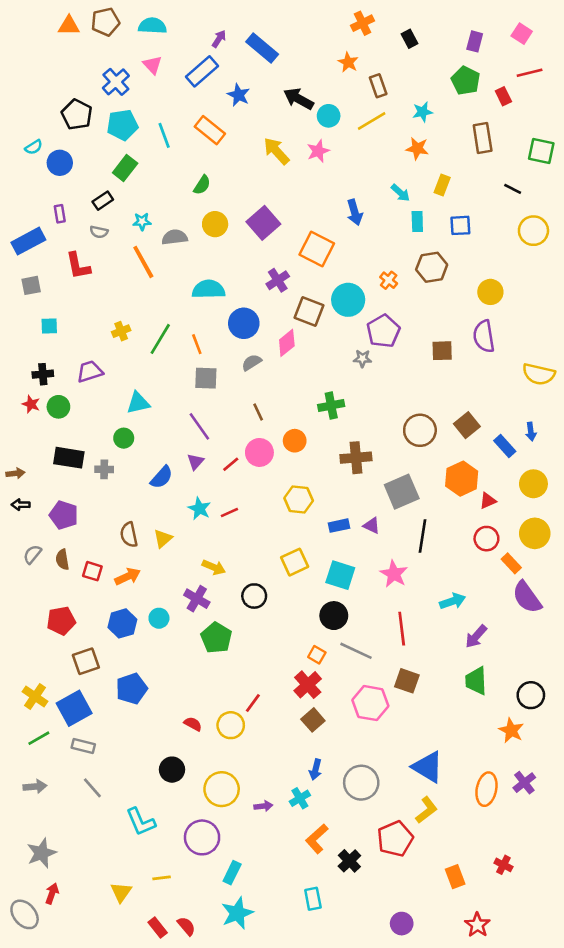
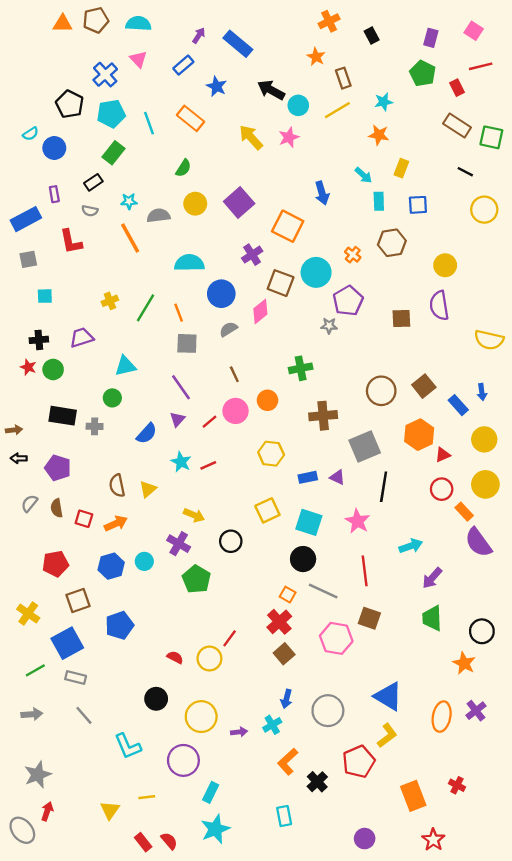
blue rectangle: (202, 71) -> (183, 65), size x0.7
brown rectangle: (483, 138) -> (457, 125), moved, turned -48
yellow cross: (35, 696) -> (28, 614), moved
orange rectangle: (455, 877) -> (413, 796), size x1.4

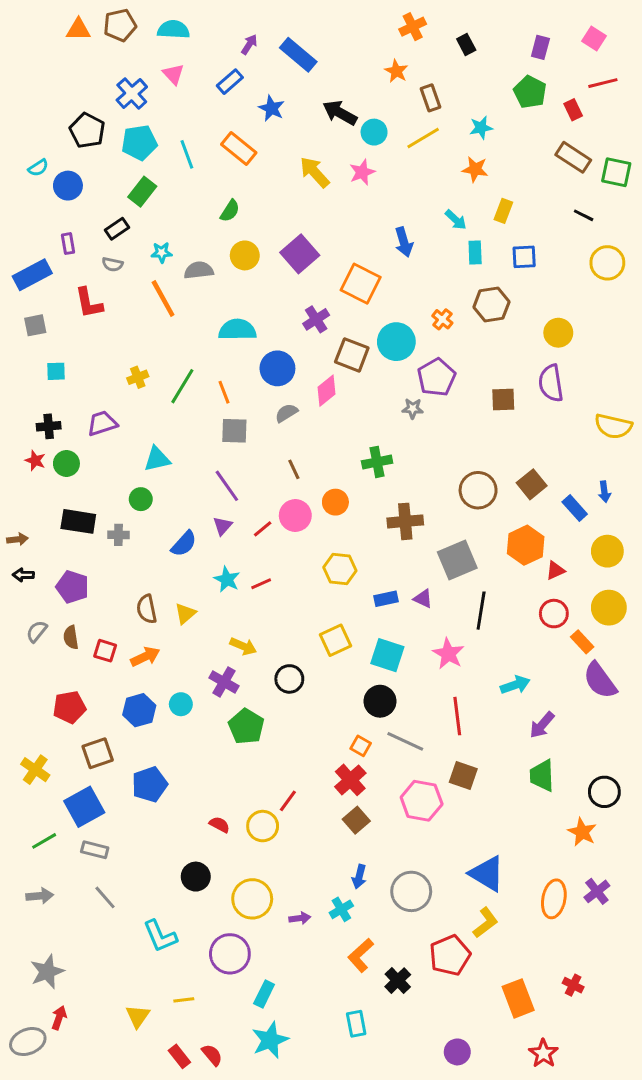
gray ellipse: (22, 830) -> (28, 1042), turned -72

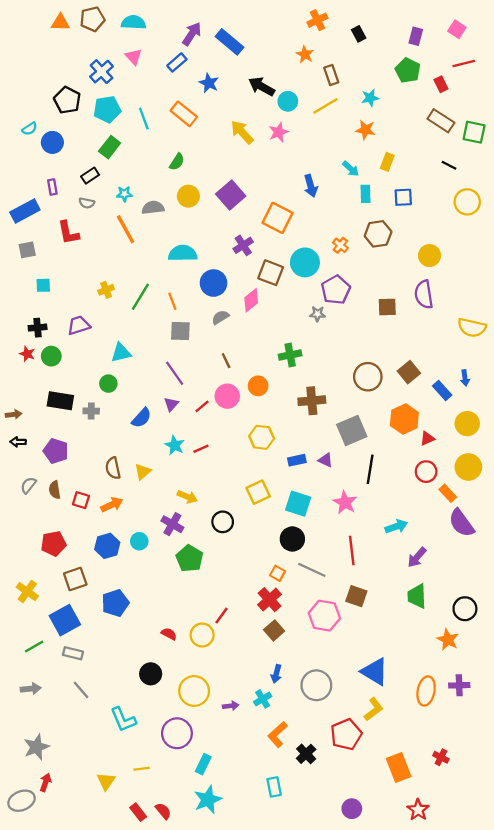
purple arrow: (249, 44) -> (192, 34), size x1.5
purple cross: (597, 891) -> (459, 685), turned 36

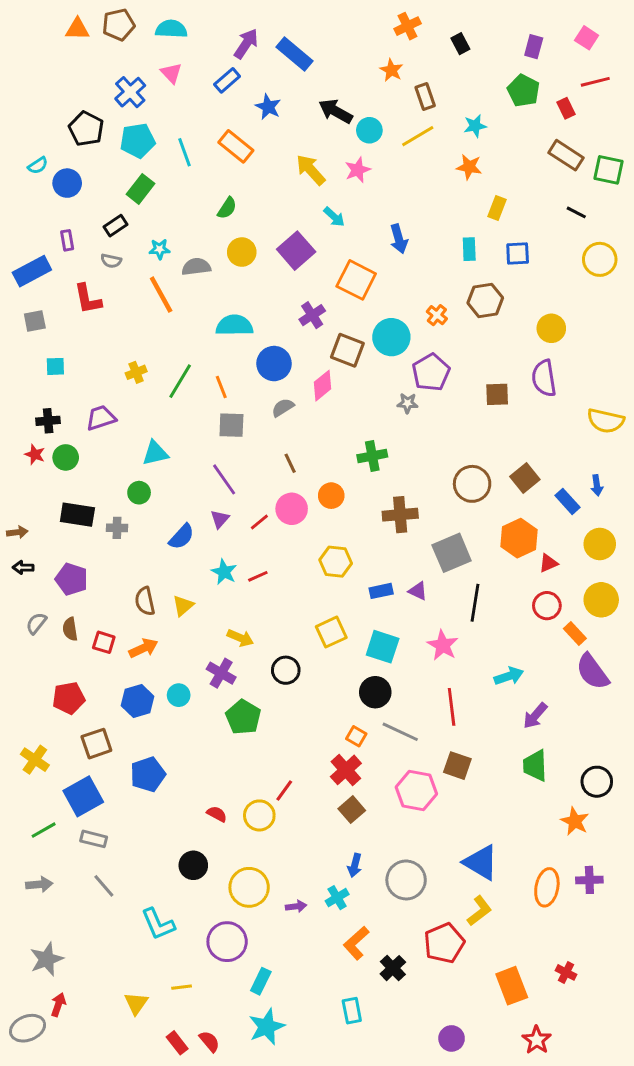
cyan arrow: (351, 169) -> (334, 217), moved

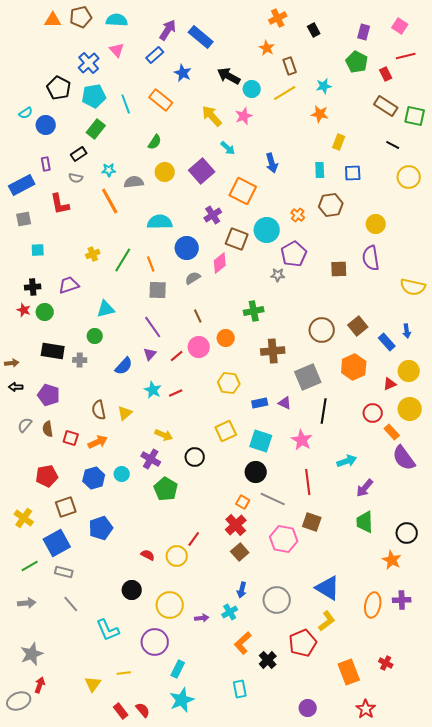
red triangle: (548, 563) -> (390, 384), moved

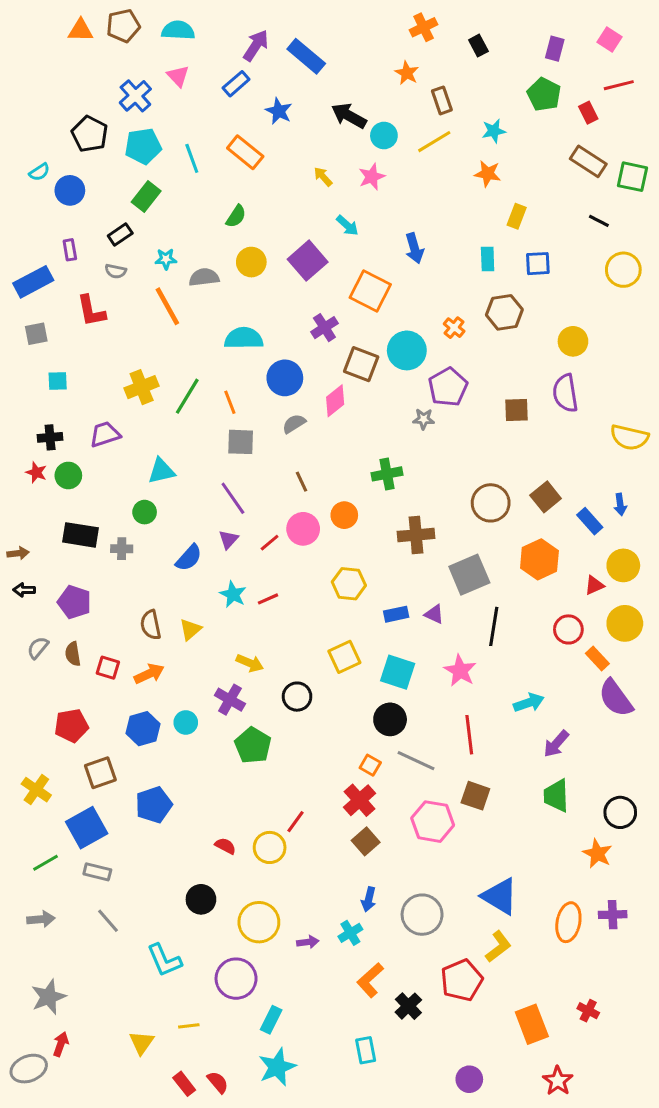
yellow arrow: (212, 116) -> (323, 177), size x0.6
yellow cross: (93, 254) -> (142, 387), size x1.5

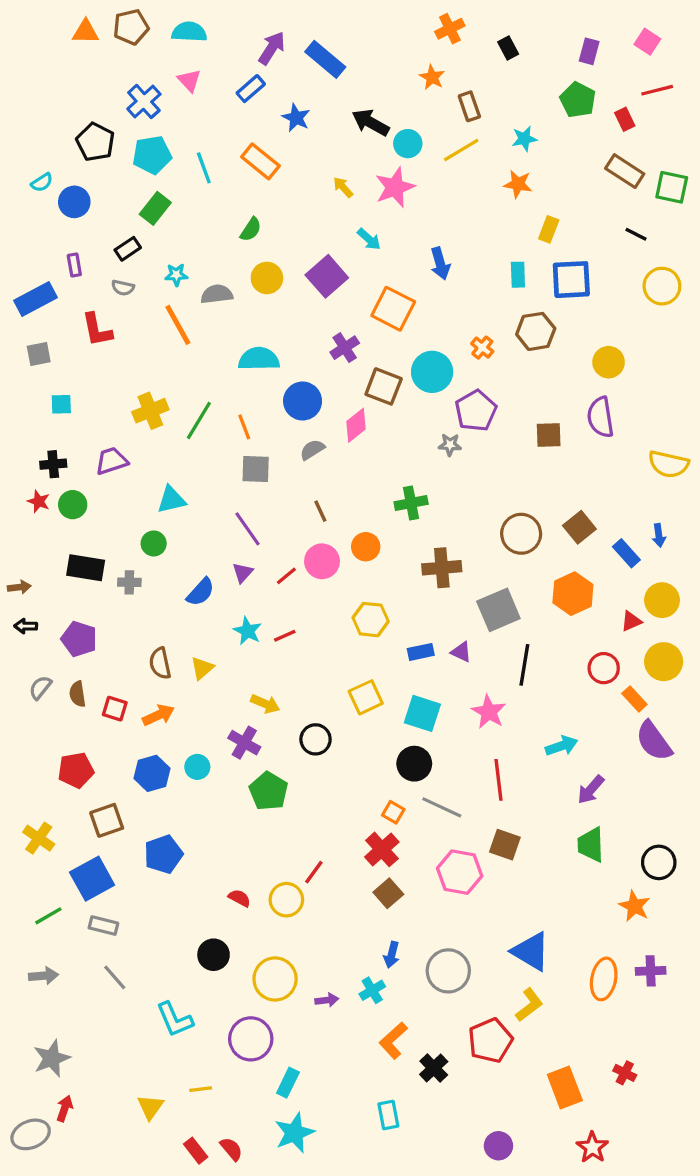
pink star: (372, 177) -> (395, 187), size x1.4
blue square: (538, 264) -> (571, 280), size x1.5

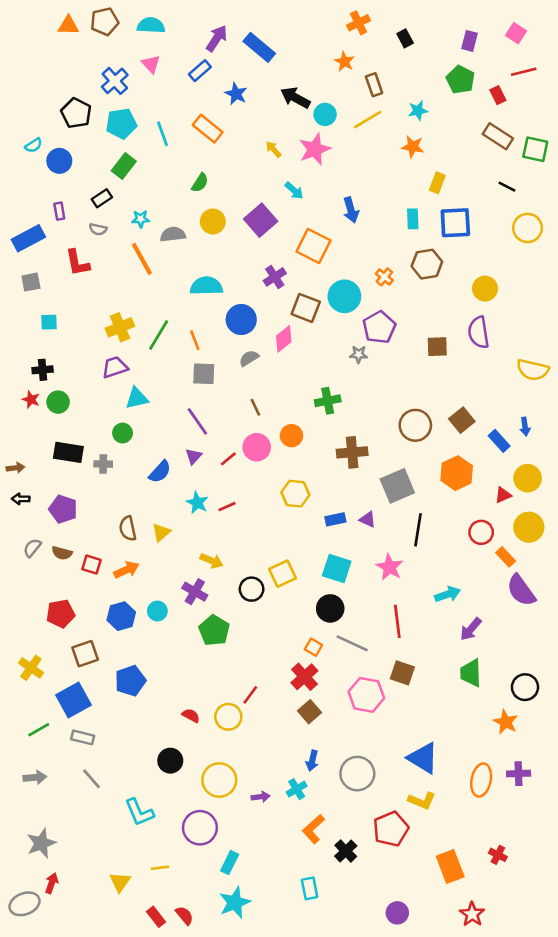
purple trapezoid: (112, 461) -> (115, 367), moved
brown semicircle: (78, 694) -> (62, 553), turned -66
yellow square: (366, 697) -> (282, 574), moved
yellow L-shape: (529, 1005) -> (422, 801), turned 60

